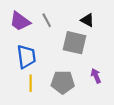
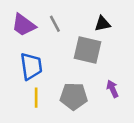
black triangle: (87, 20) -> (102, 24), turned -40

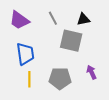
gray line: (55, 24) -> (53, 18), moved

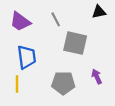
black triangle: (83, 19) -> (99, 12), moved
yellow line: (29, 79) -> (17, 84), moved

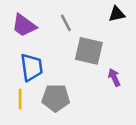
purple arrow: (97, 76) -> (114, 77), moved
gray pentagon: (63, 83) -> (56, 98), moved

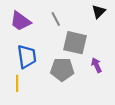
black triangle: (117, 14) -> (99, 12), turned -32
gray pentagon: (56, 98) -> (62, 69), moved

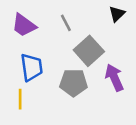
gray square: (75, 43) -> (89, 51), turned 35
purple arrow: (96, 65) -> (114, 78), size x1.5

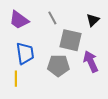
black triangle: (117, 14) -> (93, 20), moved
gray square: (89, 51) -> (71, 40), turned -35

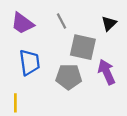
yellow line: (16, 79) -> (15, 103), moved

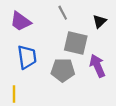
gray line: (62, 21) -> (63, 13), moved

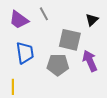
gray line: (63, 13) -> (44, 14), moved

